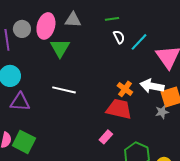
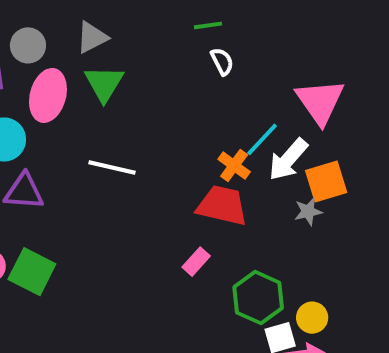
gray triangle: (73, 20) -> (92, 37), moved, turned -30
pink ellipse: (46, 26) -> (48, 95), moved
cyan line: (139, 42) -> (262, 139), moved
white arrow: (152, 86) -> (288, 159), turned -60

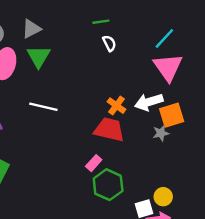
cyan line: (262, 139) -> (164, 38), moved
white arrow: (288, 159) -> (149, 102), turned 32
green hexagon: (258, 298) -> (108, 185), moved

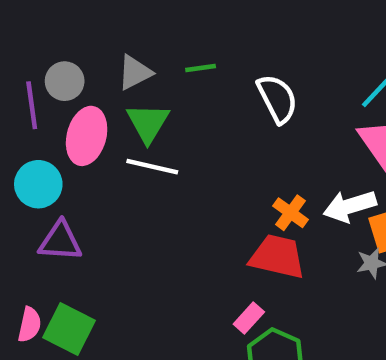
green line: (101, 22) -> (201, 68), moved
white semicircle: (109, 43) -> (277, 99), size x1.6
white line: (43, 107) -> (152, 167), moved

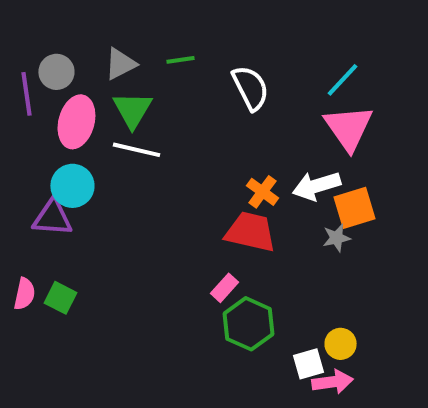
cyan circle: (38, 184) -> (72, 186), moved
green square: (69, 329) -> (60, 298), size x0.7

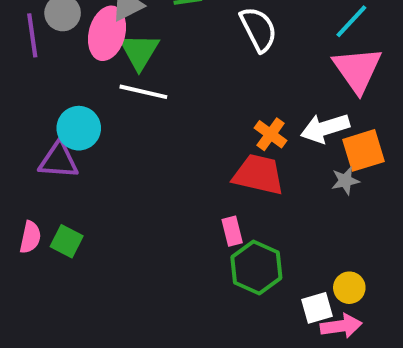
pink ellipse: (76, 122) -> (107, 33), moved
pink rectangle: (225, 288) -> (232, 231), turned -56

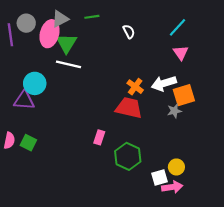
white semicircle: (258, 29) -> (129, 32), size x0.6
pink triangle: (357, 70) -> (181, 53), size x0.6
pink rectangle: (232, 231) -> (99, 137), moved, turned 32

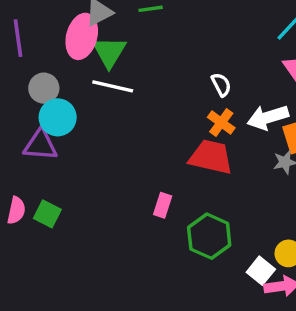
gray circle: (26, 23) -> (44, 88), moved
white semicircle: (129, 32) -> (221, 85), moved
white square: (160, 178) -> (261, 271), turned -35

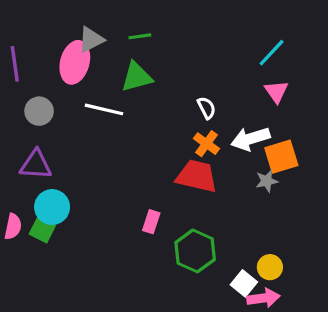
green triangle: (109, 52) -> (137, 77), moved, turned 44
cyan circle: (58, 117) -> (52, 207), moved

